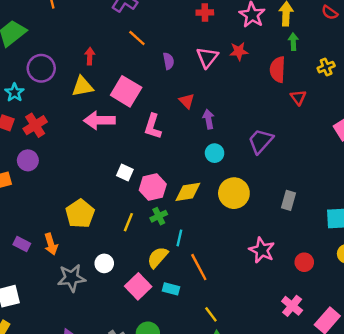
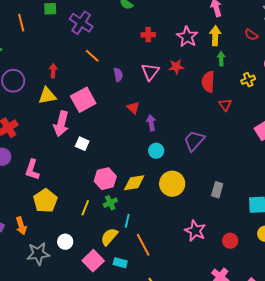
pink square: (126, 91) -> (83, 100), turned 30
pink arrow: (99, 120) -> (61, 124), turned -75
pink L-shape: (153, 126) -> (32, 170), moved
white square: (125, 173) -> (82, 144), moved

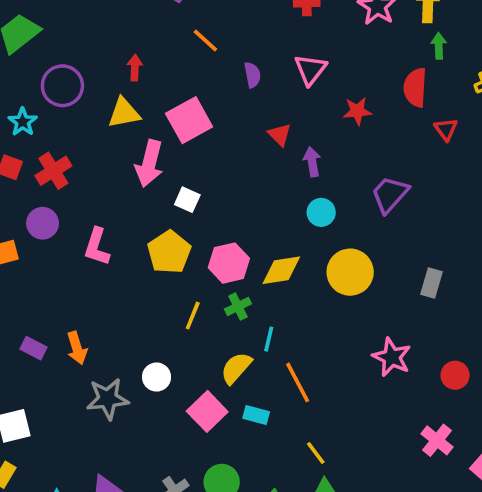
red star: (176, 67) -> (357, 111), moved
yellow pentagon: (45, 201) -> (169, 252), moved

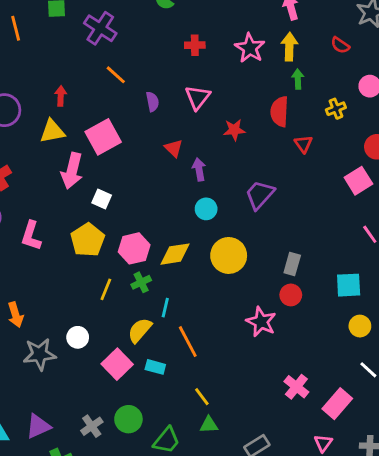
red circle: (455, 375) -> (291, 295), moved

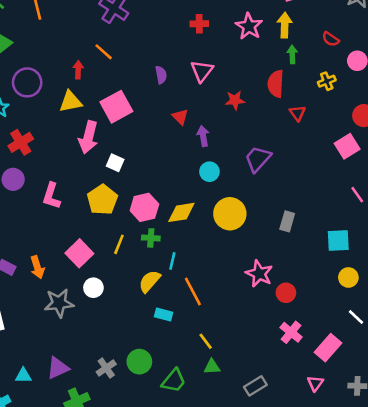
red semicircle: (340, 45) -> (331, 39), moved
orange line: (116, 75) -> (104, 52), moved
green cross: (141, 282) -> (151, 238), turned 30
red circle: (291, 295) -> (286, 293), moved
pink square: (117, 364) -> (79, 253), moved

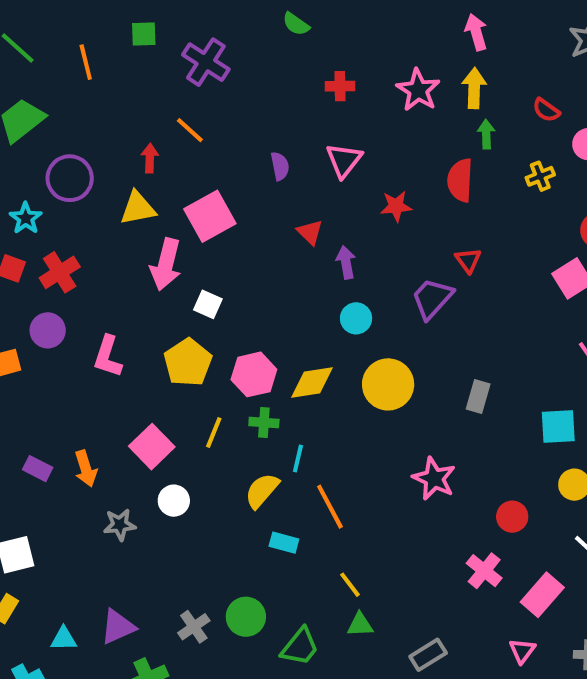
red triangle: (297, 113) -> (468, 260), moved
red circle: (286, 293) -> (512, 517), moved
gray star: (59, 303) -> (120, 525), size x0.7

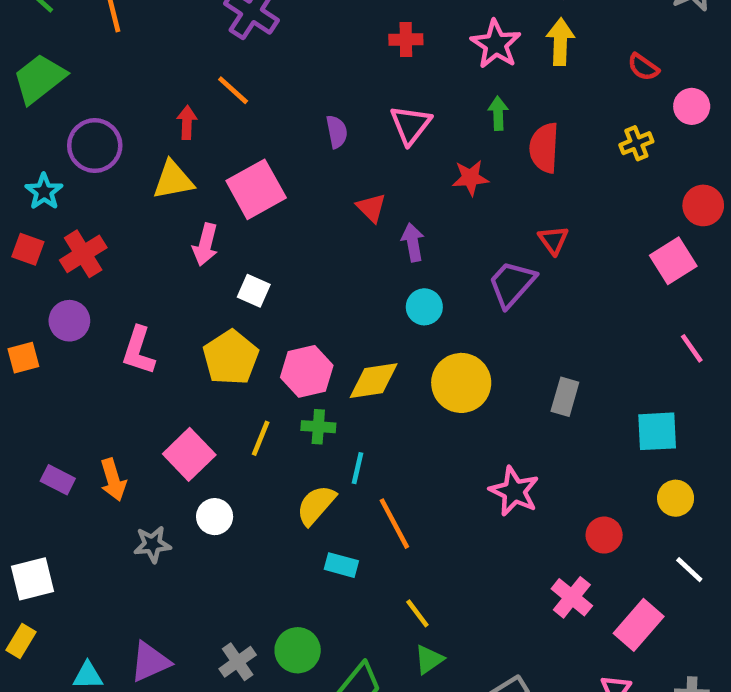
green arrow: (486, 134) -> (498, 113), moved
pink arrow: (166, 264) -> (205, 245), size x0.7
green triangle: (360, 625) -> (429, 659), turned -32

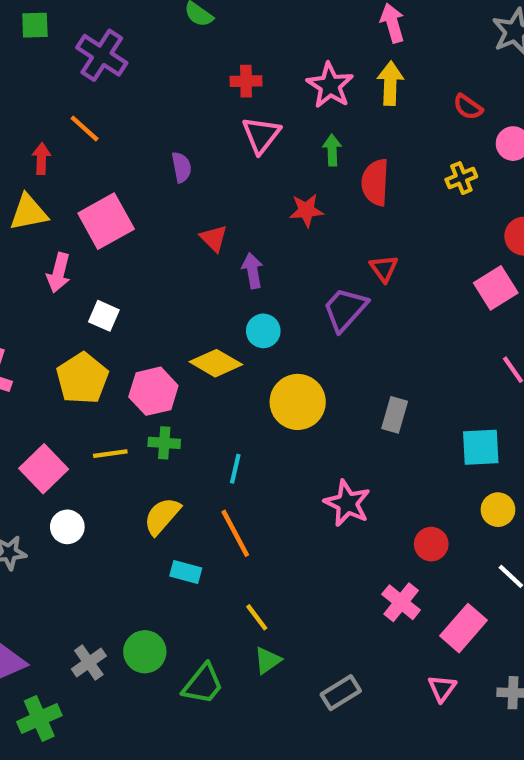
pink triangle: (410, 125) -> (261, 135), moved
yellow diamond: (374, 381) -> (216, 363), moved, turned 39
yellow line: (261, 438) -> (110, 454), turned 60
cyan line: (357, 468) -> (235, 469), moved

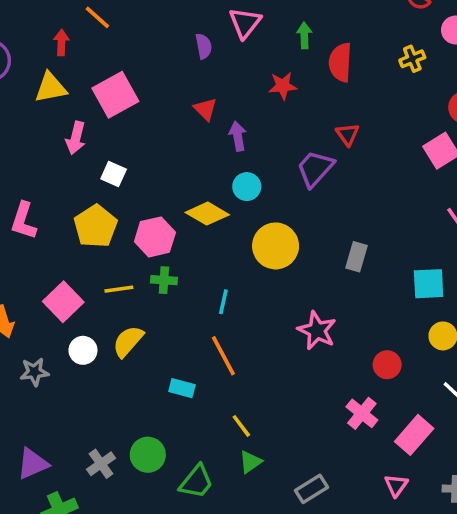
purple semicircle: (181, 167) -> (204, 46), moved
yellow semicircle: (162, 516) -> (128, 341), moved

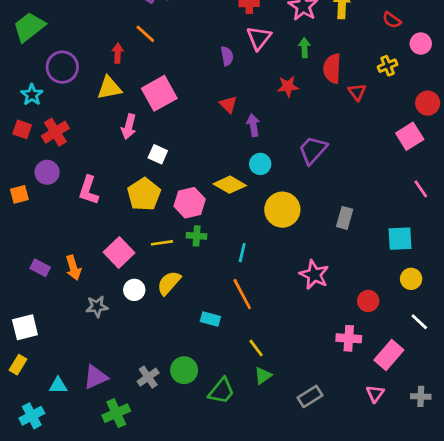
red triangle: (348, 134) -> (357, 92), moved
pink cross: (362, 413) -> (349, 338), turned -35

